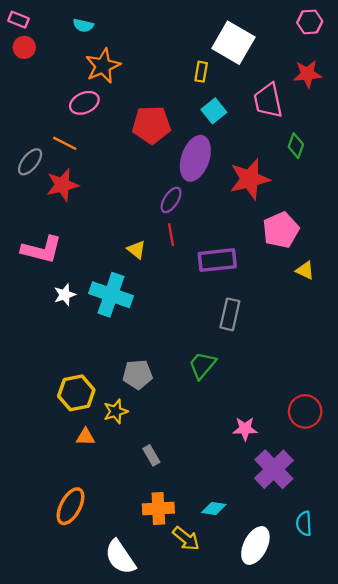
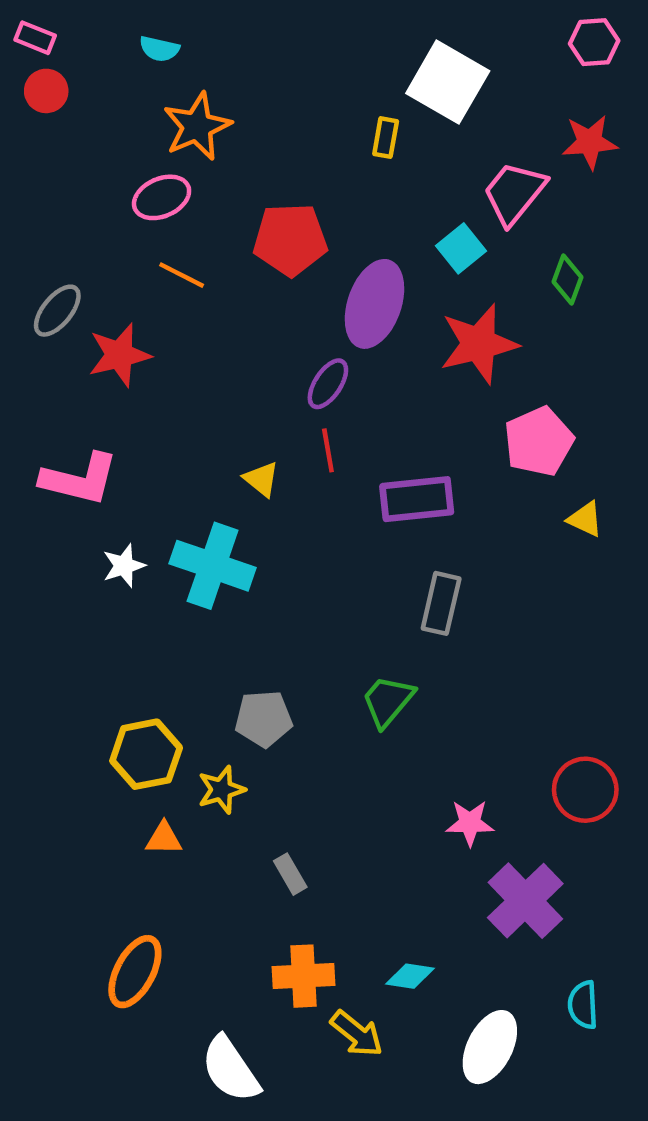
pink trapezoid: (268, 101) -> (514, 193), turned 51
cyan square: (214, 111) -> (461, 248), moved
orange line: (65, 143) -> (182, 275), moved

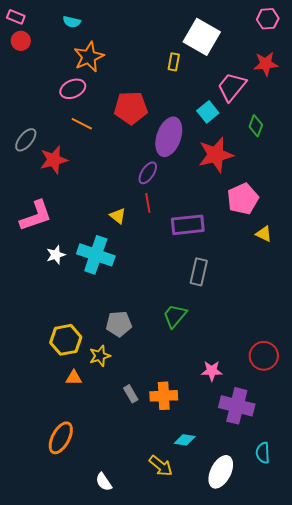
pink L-shape: (79, 479) -> (36, 216), turned -33
purple cross: (525, 901) -> (237, 406), turned -32
orange cross: (304, 976) -> (164, 396), moved
white semicircle: (230, 1069) -> (104, 482), size x0.6

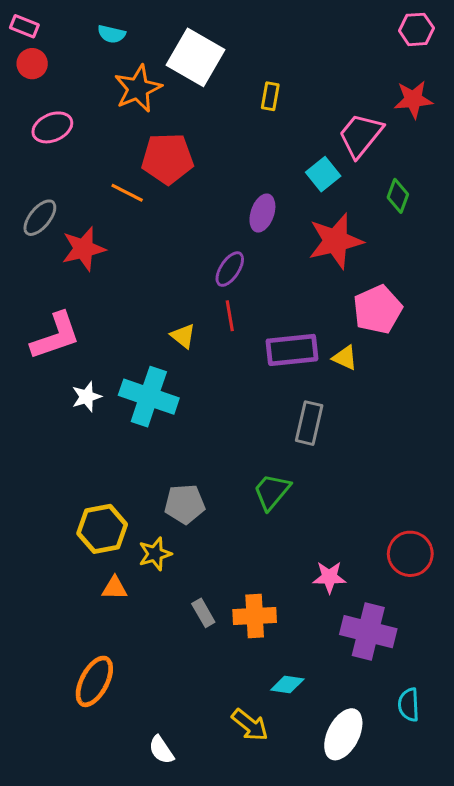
white square: (202, 37) -> (196, 57), moved
pink ellipse: (73, 89) -> (52, 127), moved
red pentagon: (131, 108) -> (168, 159), moved
purple ellipse: (169, 137) -> (262, 213), size x0.6
yellow triangle: (264, 234) -> (345, 358), moved

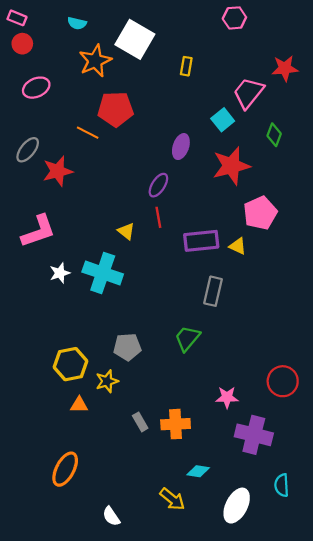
pink hexagon: (416, 29) -> (234, 18), moved

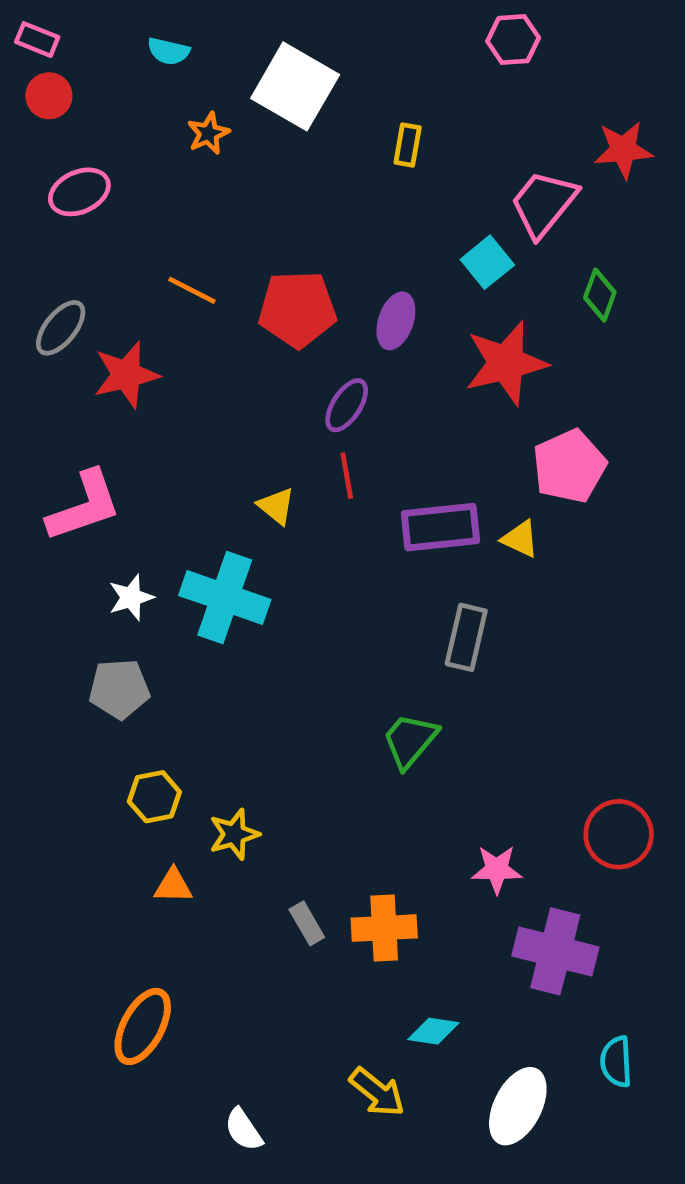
orange star: (95, 61) -> (208, 133), size x0.6
red pentagon: (116, 109) -> (297, 309), moved
gray pentagon: (127, 347) -> (119, 689), moved
yellow hexagon: (71, 364) -> (154, 797), size x0.7

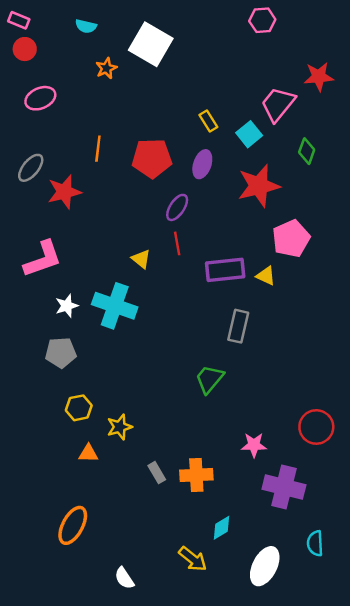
yellow rectangle: (408, 145) -> (208, 121), moved, turned -42
orange line: (192, 290) -> (98, 149), turned 70
cyan diamond: (433, 1031) -> (222, 528), turned -40

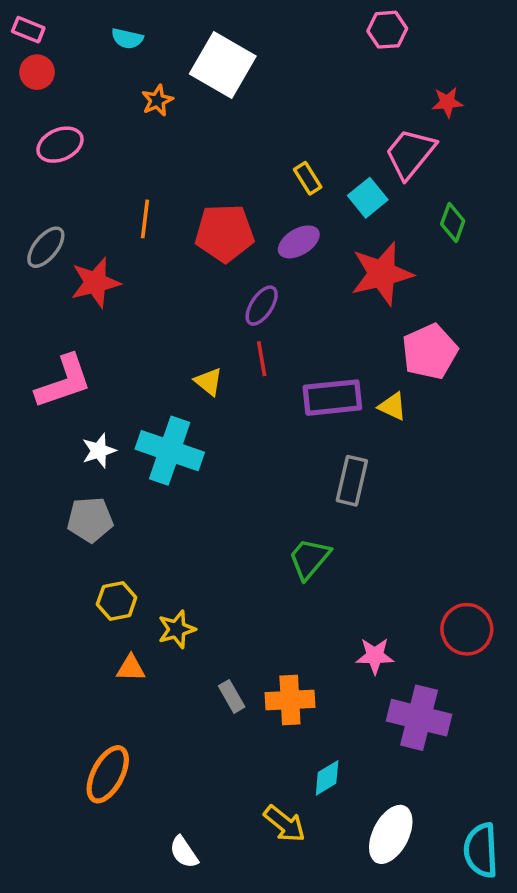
red star: (319, 77) -> (447, 102), moved, size x0.7
purple ellipse: (202, 164) -> (299, 242), turned 40
cyan semicircle: (315, 543) -> (481, 850), moved, size x1.4

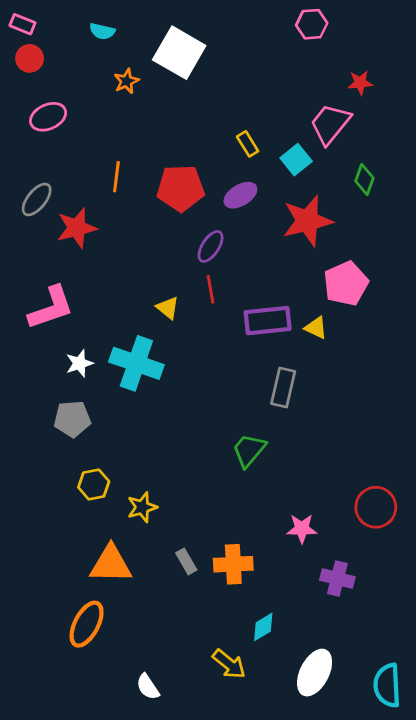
orange triangle: (131, 668) -> (111, 564), moved, size x1.8
purple cross: (419, 718) -> (337, 578), size x0.7

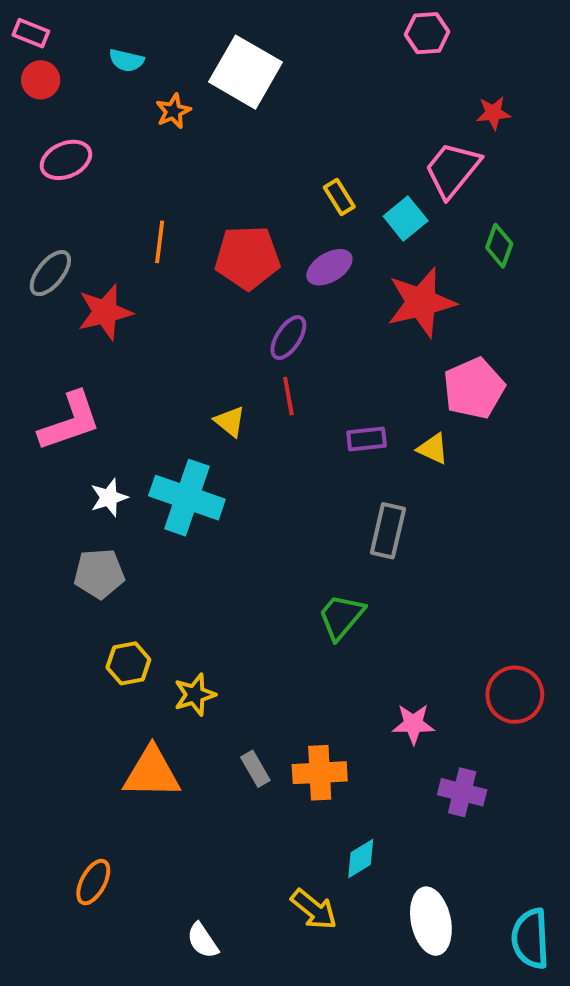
cyan semicircle: (102, 31) -> (126, 60), moved
purple rectangle: (268, 321) -> (367, 439), size x0.6
orange ellipse: (87, 624) -> (93, 882), moved, size x0.7
white ellipse: (315, 673) -> (431, 921), turned -39

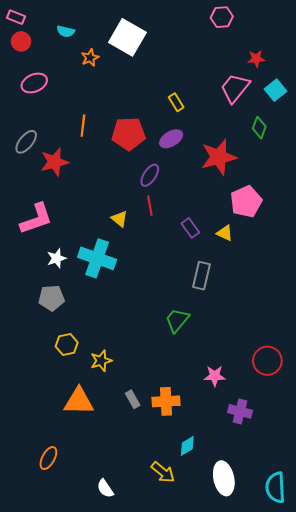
cyan square: (406, 218) -> (275, 90), moved
purple rectangle: (367, 439) -> (190, 228), turned 60

